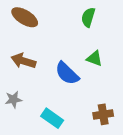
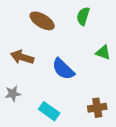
brown ellipse: (25, 17) -> (42, 21), moved
green triangle: (94, 58) -> (103, 53), moved

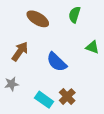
brown arrow: (22, 57) -> (20, 51), turned 108
brown cross: (97, 108) -> (67, 97), moved, turned -35

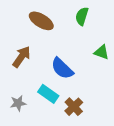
gray star: (11, 84) -> (18, 103), moved
cyan rectangle: (44, 100) -> (48, 94), moved

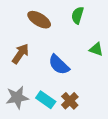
cyan rectangle: (48, 94) -> (46, 100), moved
gray star: (18, 103) -> (17, 98), size x1.5

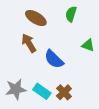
brown arrow: (20, 54) -> (29, 43), moved, turned -66

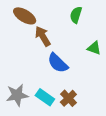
brown ellipse: (36, 18) -> (25, 16), moved
brown arrow: (29, 43) -> (43, 36), moved

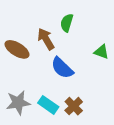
green semicircle: (76, 15) -> (67, 23), moved
brown ellipse: (25, 16) -> (17, 49), moved

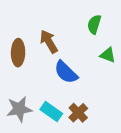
green semicircle: (67, 23) -> (94, 24), moved
brown ellipse: (17, 49) -> (18, 53), turned 60

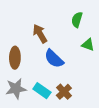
brown ellipse: (18, 53) -> (15, 58), moved

